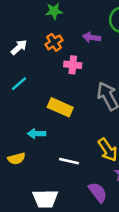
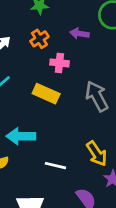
yellow rectangle: (60, 107) -> (46, 94), moved
cyan arrow: (36, 134) -> (21, 136), size x1.5

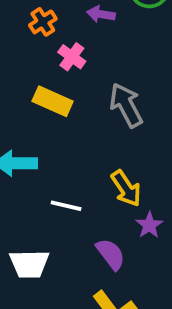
pink cross: (59, 63) -> (72, 57), turned 30

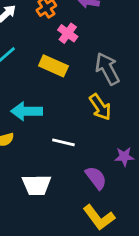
yellow arrow: (126, 188) -> (100, 107), moved
purple star: (149, 225) -> (124, 157), turned 30

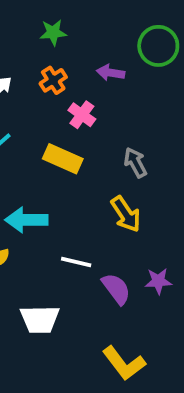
gray arrow: (107, 69) -> (135, 163), size x0.7
purple semicircle: (96, 178) -> (116, 289), moved

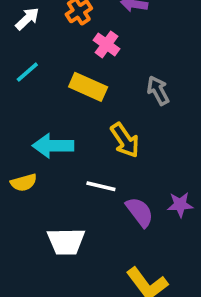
yellow arrow: (126, 214) -> (125, 140), moved

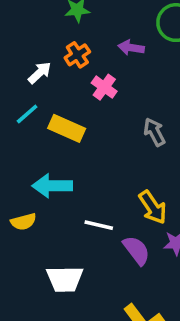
white arrow: (27, 19) -> (40, 73), moved
yellow rectangle: (88, 87) -> (67, 128), moved
yellow arrow: (125, 140) -> (153, 207), moved

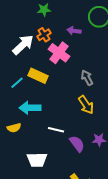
white arrow: (40, 73) -> (23, 45), size x1.6
pink cross: (104, 87) -> (59, 53), size x1.5
cyan line: (27, 114) -> (17, 83), moved
yellow arrow: (153, 207) -> (86, 105), moved

